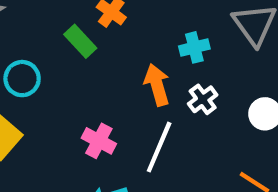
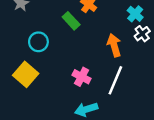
cyan cross: (194, 47) -> (135, 14), moved, turned -35
white cross: (203, 99) -> (142, 34), moved

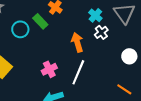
cyan circle: (38, 42) -> (20, 29), moved
pink cross: (82, 77) -> (49, 69), turned 35

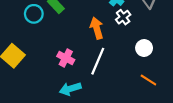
white circle: (129, 56) -> (144, 48), moved
pink cross: (49, 69) -> (66, 58), turned -35

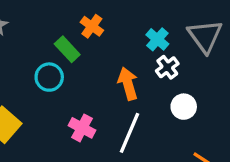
cyan circle: (34, 14) -> (49, 77), moved
white circle: (144, 48) -> (184, 107), moved

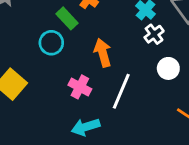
orange arrow: (128, 84) -> (103, 53), moved

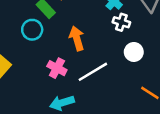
white cross: (154, 34) -> (121, 22), turned -35
white line: (121, 91) -> (93, 72), turned 36

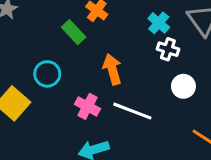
cyan circle: (32, 30) -> (47, 74), moved
white line: (93, 72) -> (132, 111), turned 52

